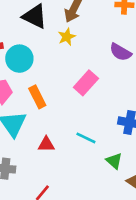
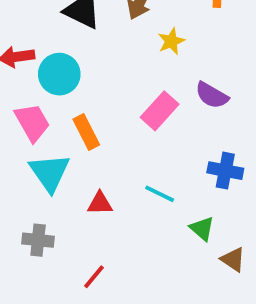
yellow star: (67, 37) -> (171, 41), moved
purple semicircle: (120, 52) -> (212, 95), moved

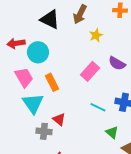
cyan line: (160, 194) -> (98, 107), moved
red triangle: (100, 203) -> (59, 119), turned 40
gray cross: (38, 240) -> (44, 131), moved

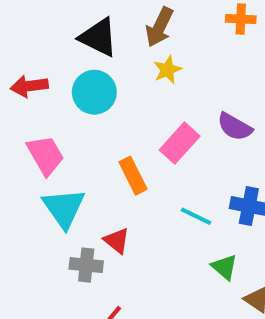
yellow star: (96, 35) -> (168, 70), moved
cyan circle: (38, 52) -> (94, 92), moved
orange rectangle: (52, 82) -> (133, 176), moved

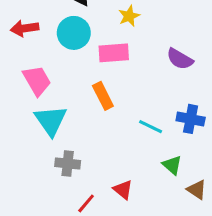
pink rectangle: (180, 143) -> (114, 53), moved, turned 44
red triangle: (117, 241) -> (123, 190), moved

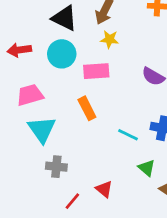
yellow star: (129, 16) -> (109, 39), turned 30
pink trapezoid: (37, 81) -> (30, 95), turned -76

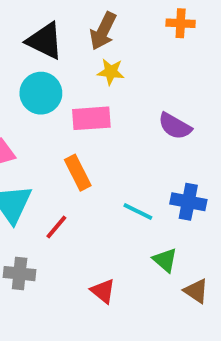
gray cross: (56, 167) -> (20, 274), moved
red line: (72, 201) -> (56, 227), moved

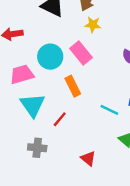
cyan circle: (41, 93) -> (50, 57), moved
pink rectangle: (91, 118) -> (81, 53), turned 55

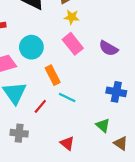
pink rectangle: (81, 53) -> (73, 44), moved
cyan line: (109, 110) -> (67, 97), moved

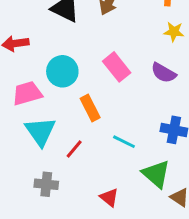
yellow star: (72, 17) -> (174, 32), moved
cyan line: (67, 97) -> (124, 142), moved
green triangle: (103, 125) -> (156, 174), size x1.5

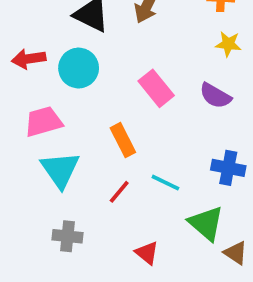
cyan circle: (62, 71) -> (79, 68), moved
red line: (74, 149) -> (119, 192), moved

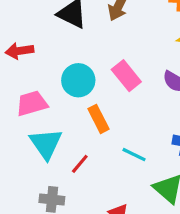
cyan circle: (79, 68) -> (78, 80), moved
red line: (119, 192) -> (80, 164), moved

